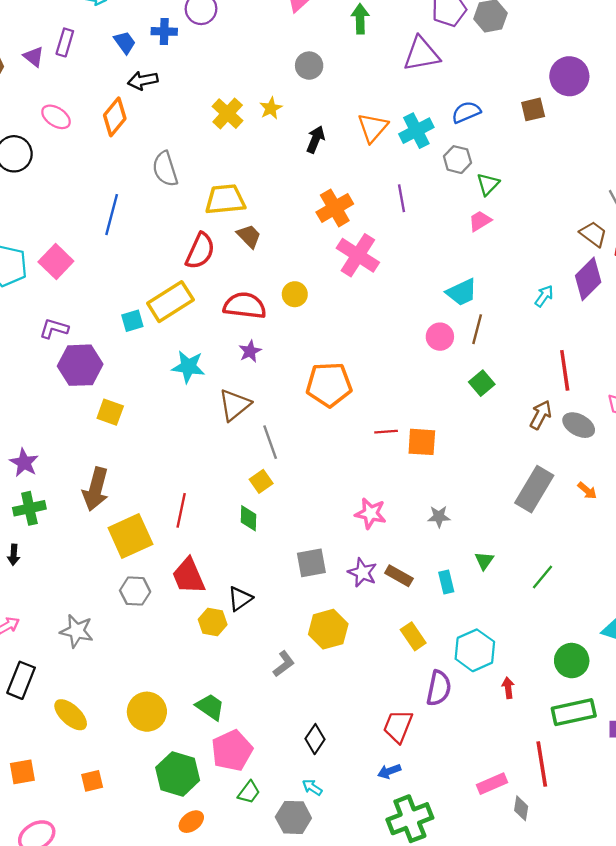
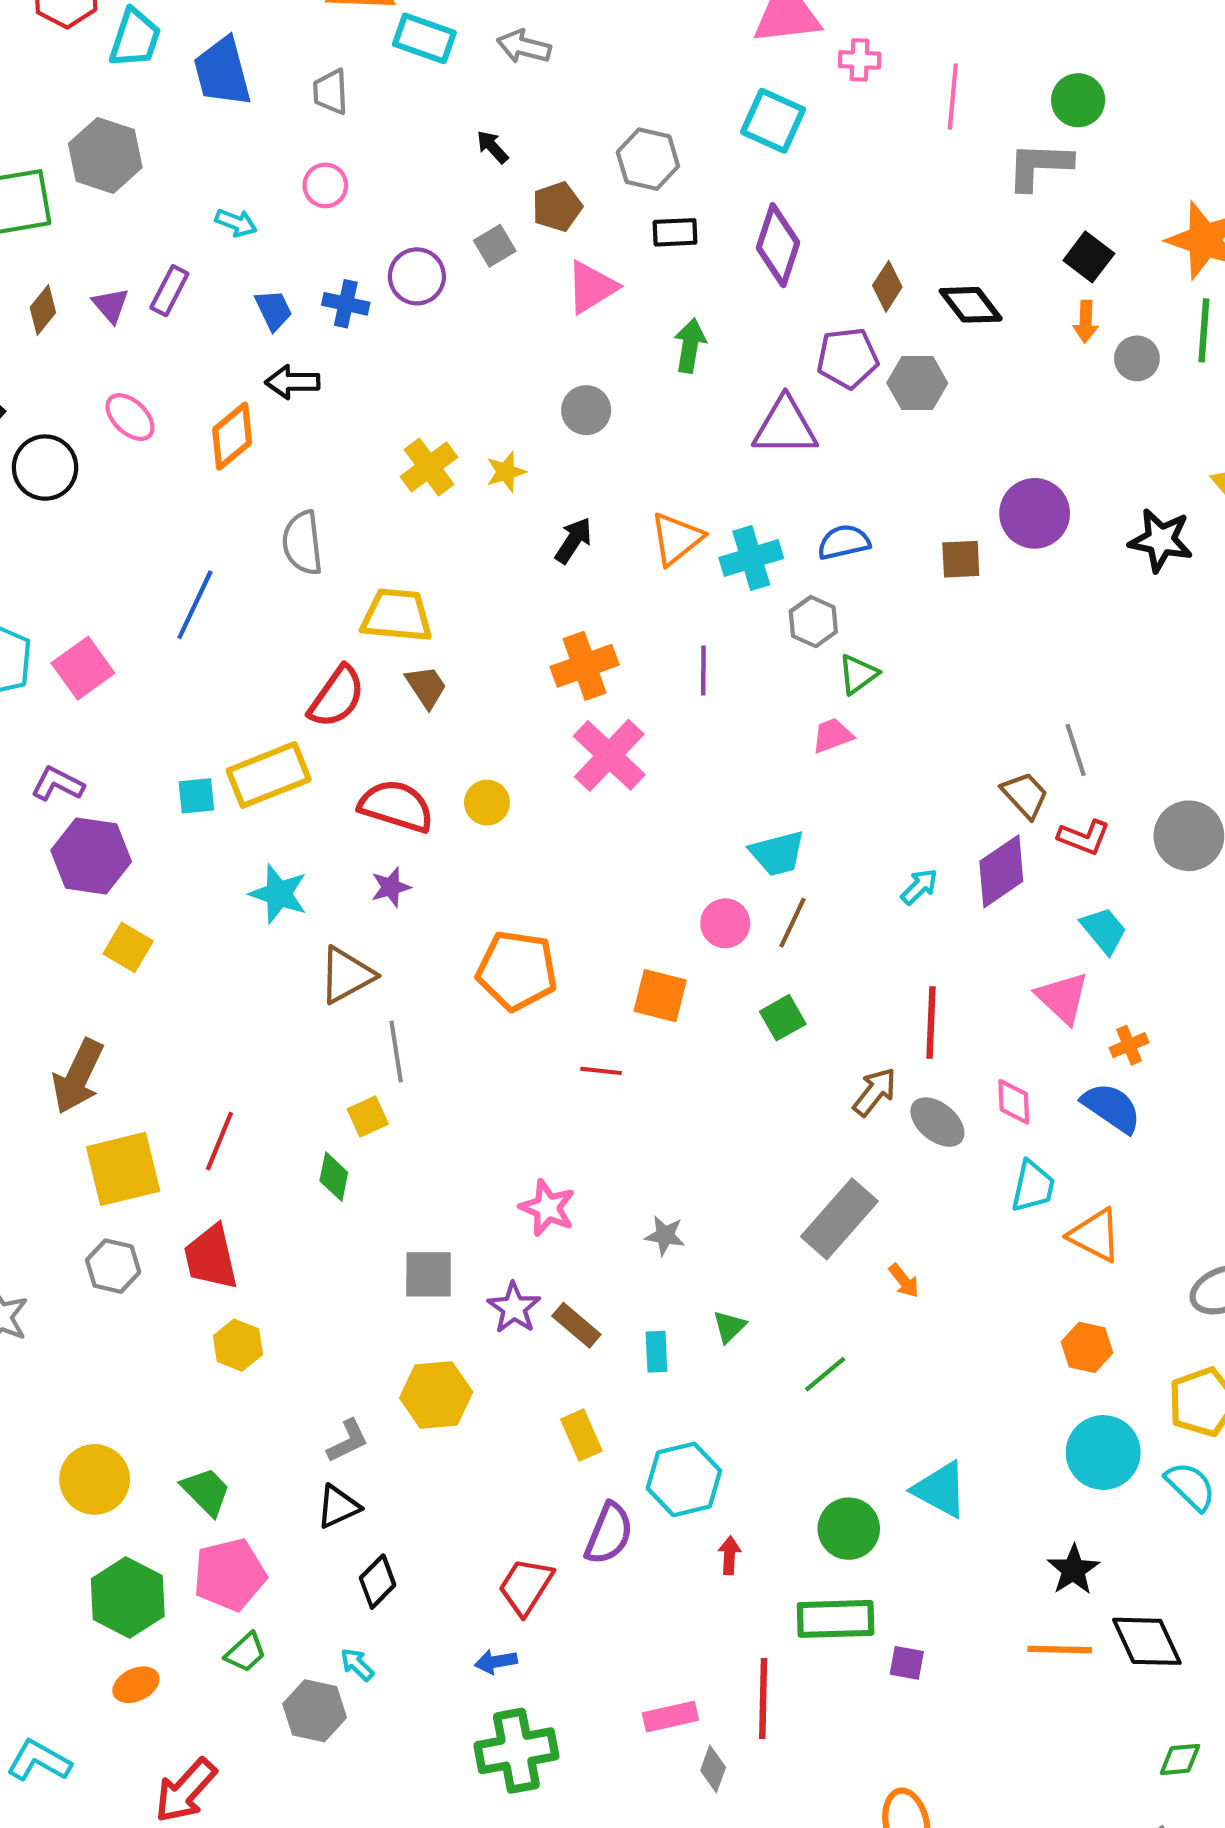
orange square: (422, 442) -> (660, 996), moved
orange arrow: (587, 491) -> (904, 1281), moved
black triangle: (240, 599) -> (338, 1507), moved

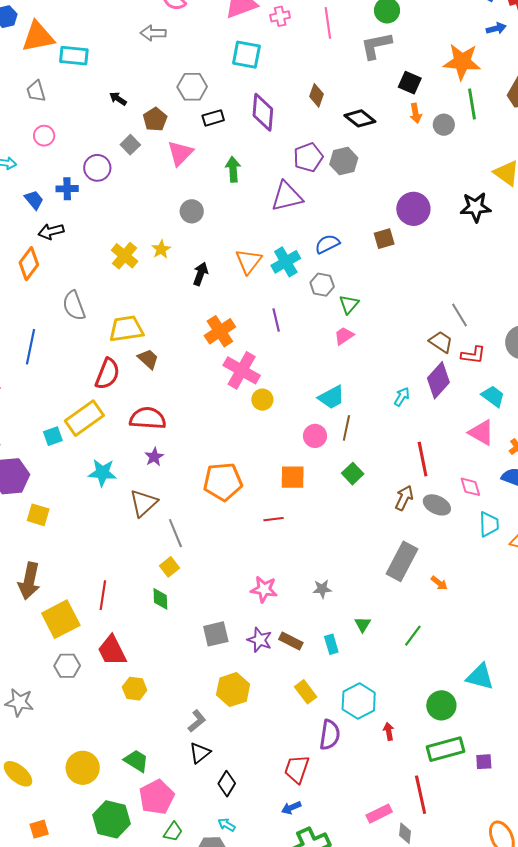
gray arrow: (524, 47) -> (153, 33), moved
brown diamond: (887, 286) -> (317, 95), moved
yellow circle: (487, 803) -> (262, 400), moved

